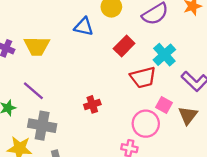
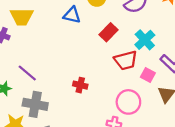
yellow trapezoid: (37, 46) -> (22, 17), moved
red cross: (92, 104) -> (80, 85), turned 32
pink square: (164, 105) -> (148, 75), moved

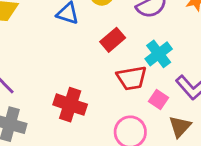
red cross: (80, 85) -> (70, 105), size x1.6

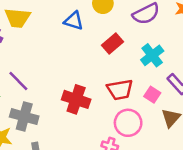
red trapezoid: (132, 78) -> (120, 90), moved

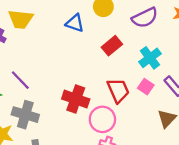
red trapezoid: (120, 90) -> (118, 90), turned -105
pink square: (152, 95) -> (146, 87), moved
pink circle: (128, 123) -> (102, 119), moved

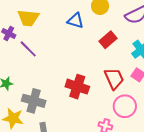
purple line: (20, 80) -> (28, 49), moved
pink circle: (102, 119) -> (125, 106), moved

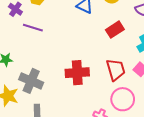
purple line: (28, 49) -> (33, 28), turned -36
red cross: (77, 87) -> (77, 73), turned -30

